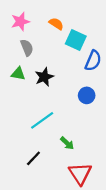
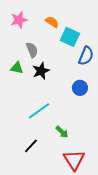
gray semicircle: (27, 48) -> (32, 50), moved

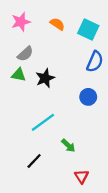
cyan square: (70, 37) -> (88, 30), moved
gray semicircle: (32, 50) -> (25, 54), moved, turned 70
red triangle: (74, 160) -> (82, 176), size x0.6

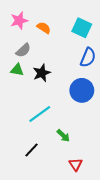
orange semicircle: (57, 24) -> (44, 28), moved
blue circle: (88, 97) -> (82, 90), size x1.5

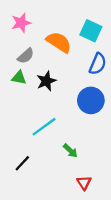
orange semicircle: (44, 28) -> (59, 42), moved, size x1.6
black line: (31, 150) -> (22, 163), moved

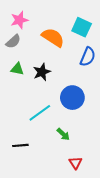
gray semicircle: (26, 56) -> (13, 41), moved
blue circle: (91, 100) -> (72, 98), moved
black line: (22, 163) -> (20, 145), turned 42

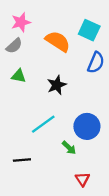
black star: (42, 72) -> (57, 85), moved
blue circle: (72, 98) -> (87, 126), moved

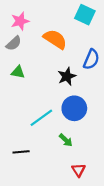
cyan square: (89, 30) -> (85, 15), moved
black star: (57, 85) -> (67, 76), moved
blue circle: (87, 126) -> (74, 108), moved

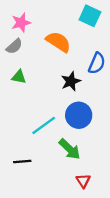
green arrow: (66, 140) -> (70, 149), size x1.5

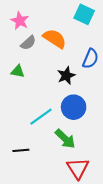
pink star: (21, 23) -> (20, 21), turned -30
gray semicircle: (14, 46) -> (28, 43), moved
red triangle: (83, 181) -> (78, 168), size x1.6

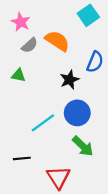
cyan square: (84, 14) -> (88, 15), turned 30
green arrow: (65, 139) -> (83, 146), moved
red triangle: (78, 168) -> (58, 177), moved

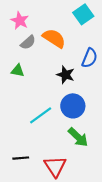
black star: (69, 80) -> (66, 75), turned -30
black line: (22, 158) -> (21, 158), moved

